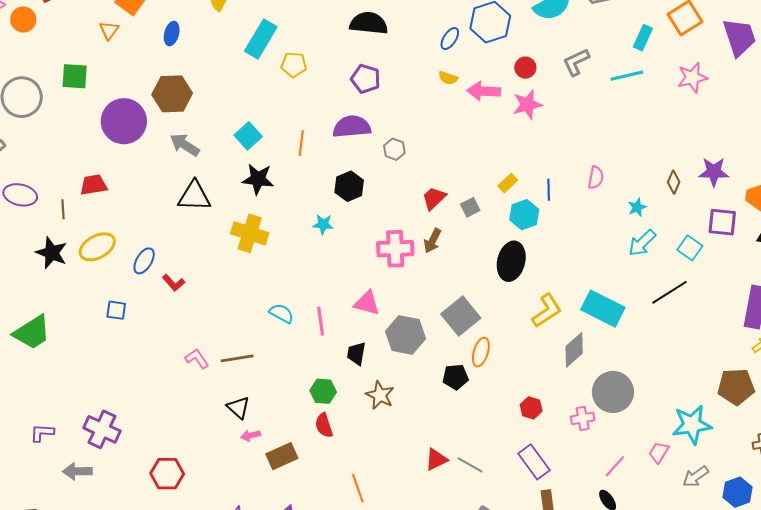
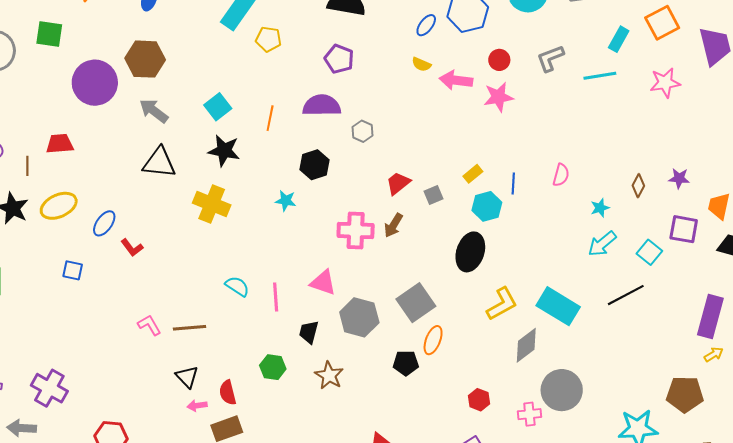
purple star: (714, 172) -> (679, 178), size x0.7
red semicircle: (324, 425) -> (228, 393), moved

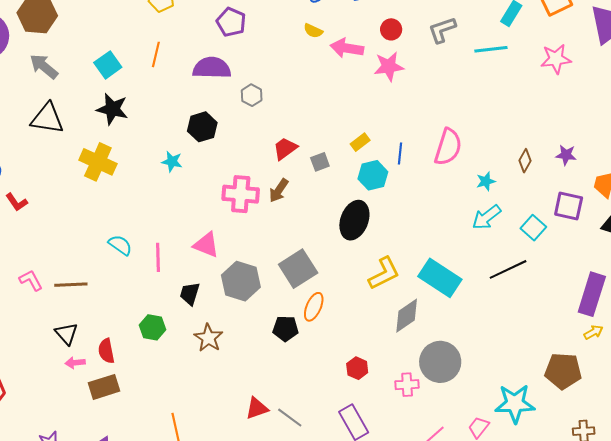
orange line: (270, 118) -> (156, 54), moved
pink semicircle: (561, 175) -> (448, 147), size x1.6

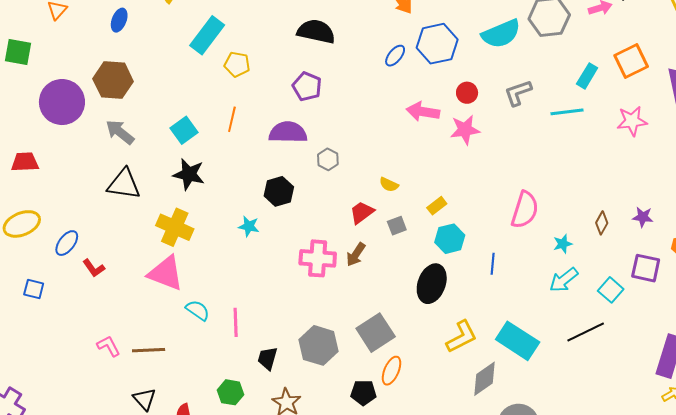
yellow semicircle: (313, 31) -> (389, 185), moved
blue line: (400, 154) -> (493, 264), moved
pink triangle: (206, 245) -> (166, 273), moved, size x1.4

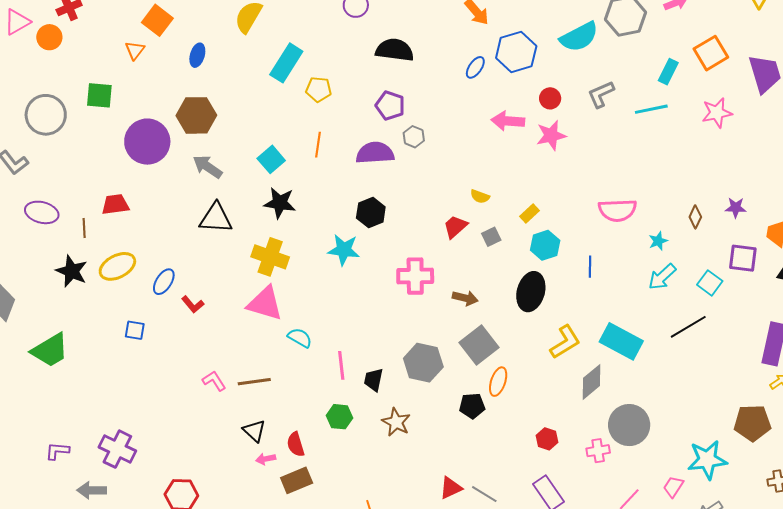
gray hexagon: (328, 159) -> (414, 137), moved
pink semicircle: (525, 210) -> (617, 210), turned 75
cyan star: (249, 226) -> (344, 250), size x1.5
brown arrow: (356, 255) -> (465, 298), moved, turned -105
pink line: (236, 322) -> (341, 365), moved

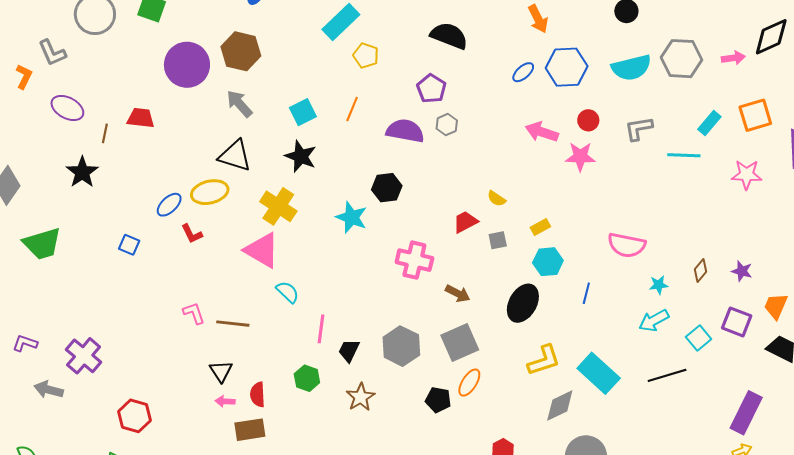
yellow ellipse: (117, 266) -> (210, 192), moved

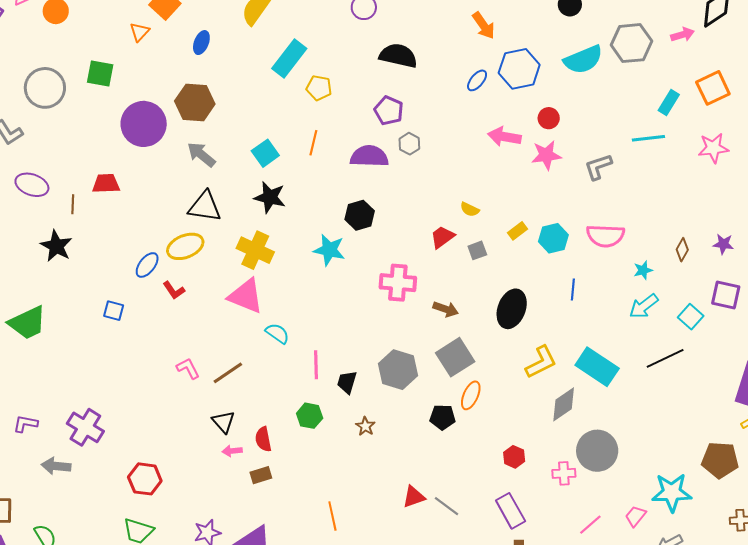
gray L-shape: (639, 129) -> (598, 167), moved
cyan hexagon: (548, 262) -> (553, 238), moved
brown line: (233, 324) -> (228, 373), turned -32
brown star: (361, 397) -> (365, 426), size x0.7
brown rectangle: (250, 430) -> (261, 475), size x0.7

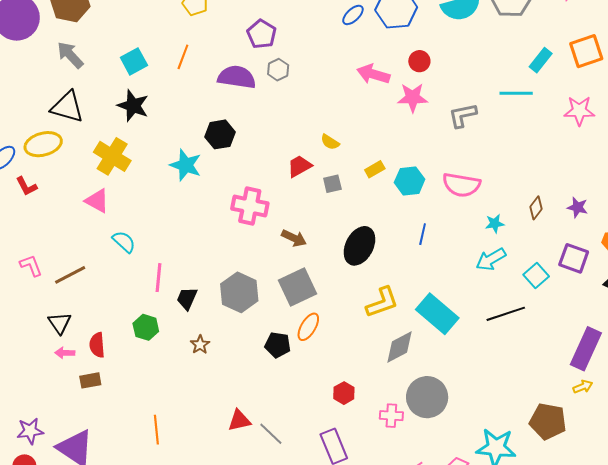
pink triangle: (246, 296) -> (97, 201), size x0.7

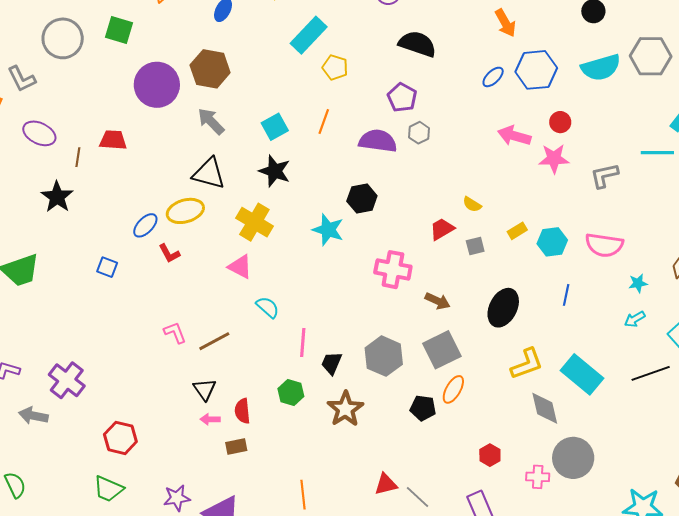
cyan arrow: (491, 259) -> (635, 319), size x0.7
brown star: (200, 345) -> (345, 409), size x1.8
gray diamond: (399, 347) -> (545, 408), turned -75

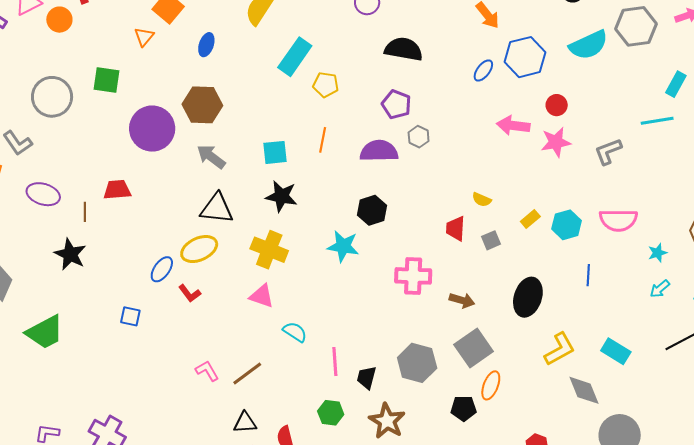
cyan square: (275, 127) -> (275, 152), turned 32
red trapezoid: (442, 229) -> (456, 229), turned -48
cyan rectangle: (582, 374) -> (616, 351), size x0.7
black triangle: (205, 389) -> (245, 423), turned -50

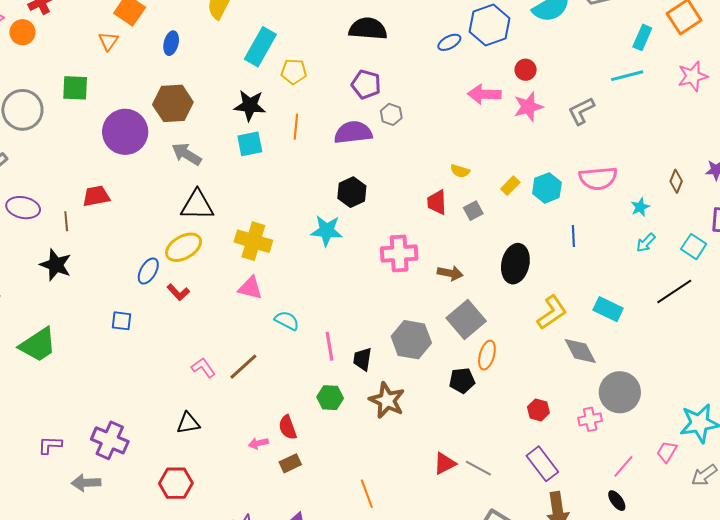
blue ellipse: (483, 70) -> (449, 42), turned 30
black star: (281, 196) -> (250, 106), moved
black triangle: (245, 423) -> (188, 423), moved

